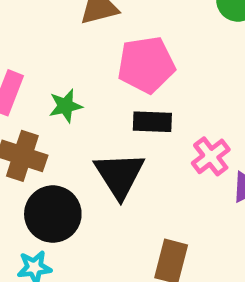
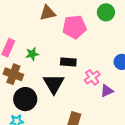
pink pentagon: (146, 65) -> (74, 27), moved

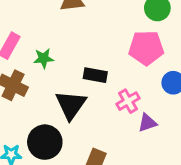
pink pentagon: (74, 27) -> (146, 48), moved
black circle: (25, 99) -> (45, 142), moved

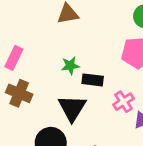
green star: (44, 58) -> (70, 66), moved

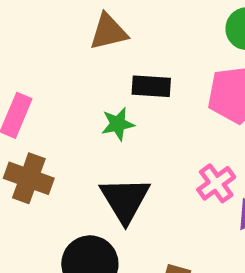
black rectangle: (93, 80) -> (151, 86), moved

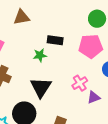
brown triangle: (108, 32) -> (22, 17), moved

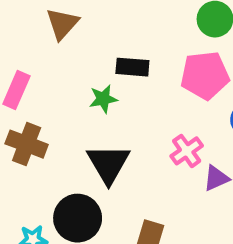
brown triangle: (22, 17) -> (62, 24), turned -36

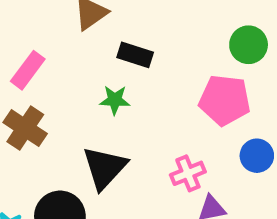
black rectangle: (132, 67) -> (135, 55), moved

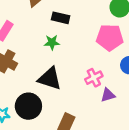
black triangle: (105, 168) -> (50, 79), turned -50

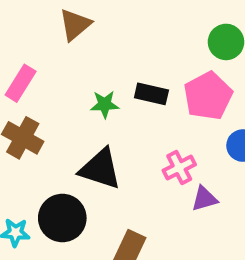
black rectangle: (61, 18) -> (151, 94), moved
pink pentagon: (110, 37) -> (208, 96), turned -30

